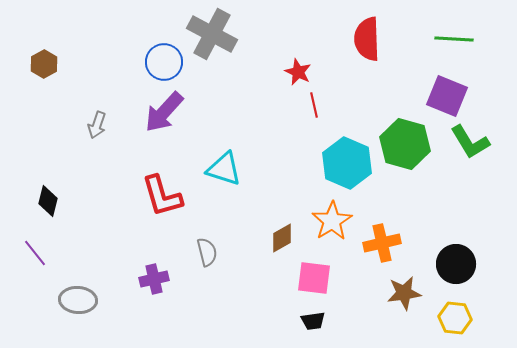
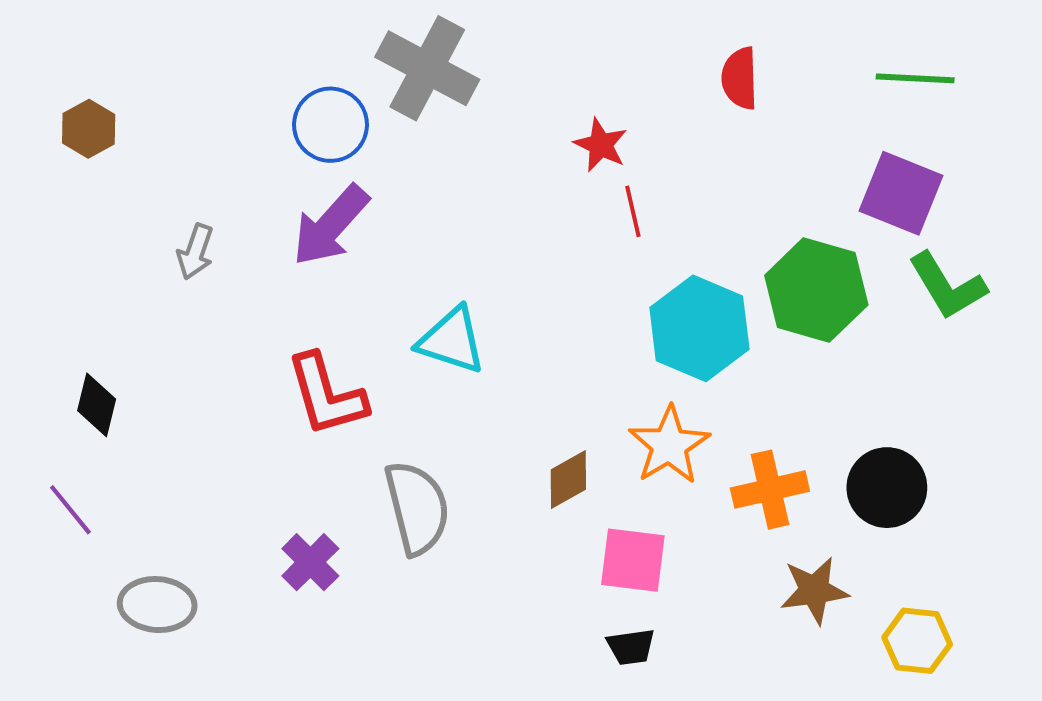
red semicircle: (367, 39) -> (740, 78), size x0.7
gray semicircle: (207, 252) -> (417, 508), size x1.6
black circle: (456, 264) -> (887, 488), moved
purple cross: (154, 279) -> (310, 562), turned -32

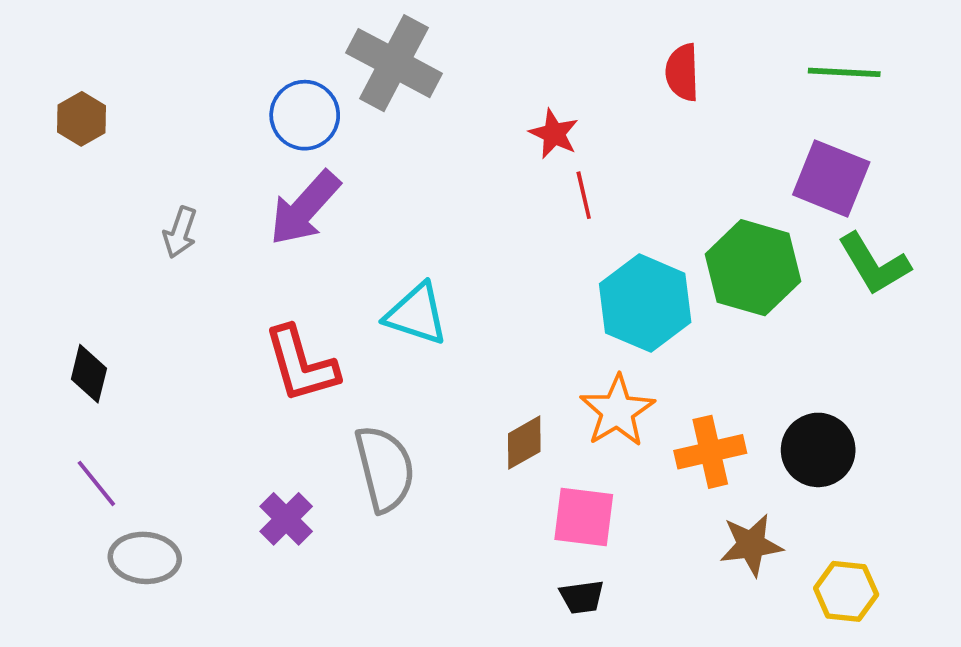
purple line: (70, 510) -> (96, 483), moved

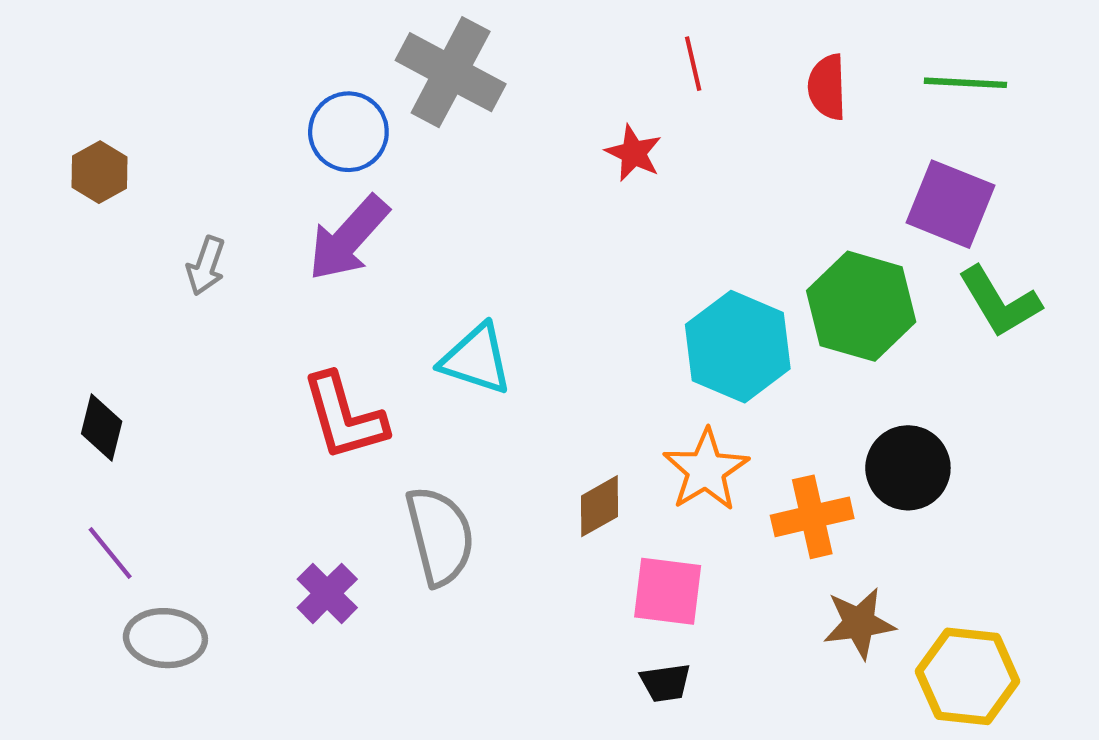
red semicircle: (682, 72) -> (827, 87), moved
brown hexagon: (81, 119) -> (100, 172), moved
red line: (584, 195) -> (693, 64), moved
black circle: (818, 450) -> (908, 468), moved
yellow hexagon: (846, 591) -> (968, 676), size x1.4

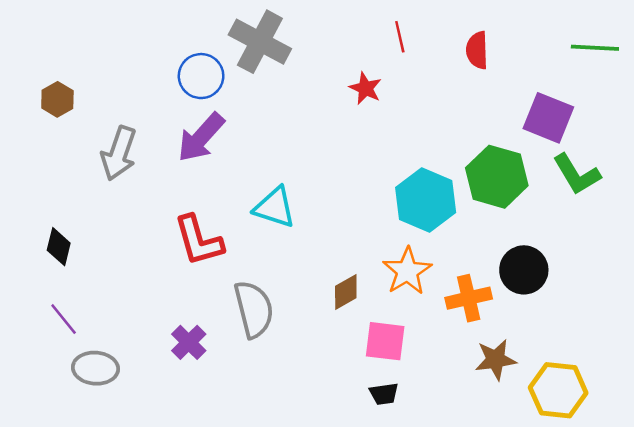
green line: (965, 83) -> (595, 48), moved
gray arrow: (206, 266) -> (119, 153), size x1.6

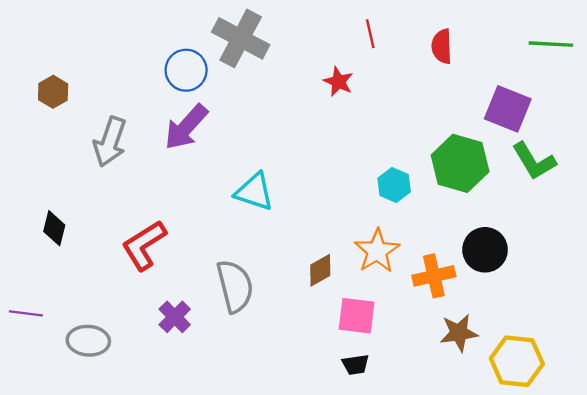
cyan hexagon: (426, 200) -> (394, 185), size x0.6
red L-shape: (199, 241) -> (144, 245), moved, turned 74
purple line: (64, 319) -> (26, 313), moved, turned -44

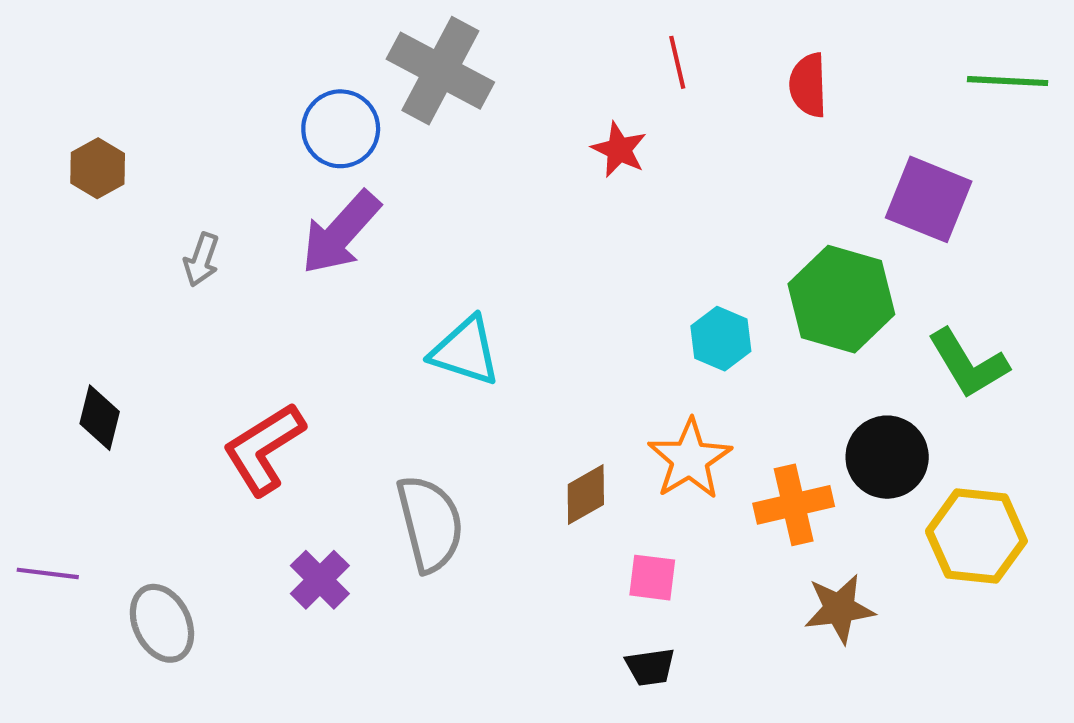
gray arrow: (110, 142) -> (201, 260), size x0.6
green L-shape: (534, 161) -> (968, 364), moved
pink square: (357, 316) -> (652, 578), size x0.7
gray ellipse: (88, 341) -> (162, 623), turned 60
yellow hexagon: (517, 361) -> (976, 536), moved

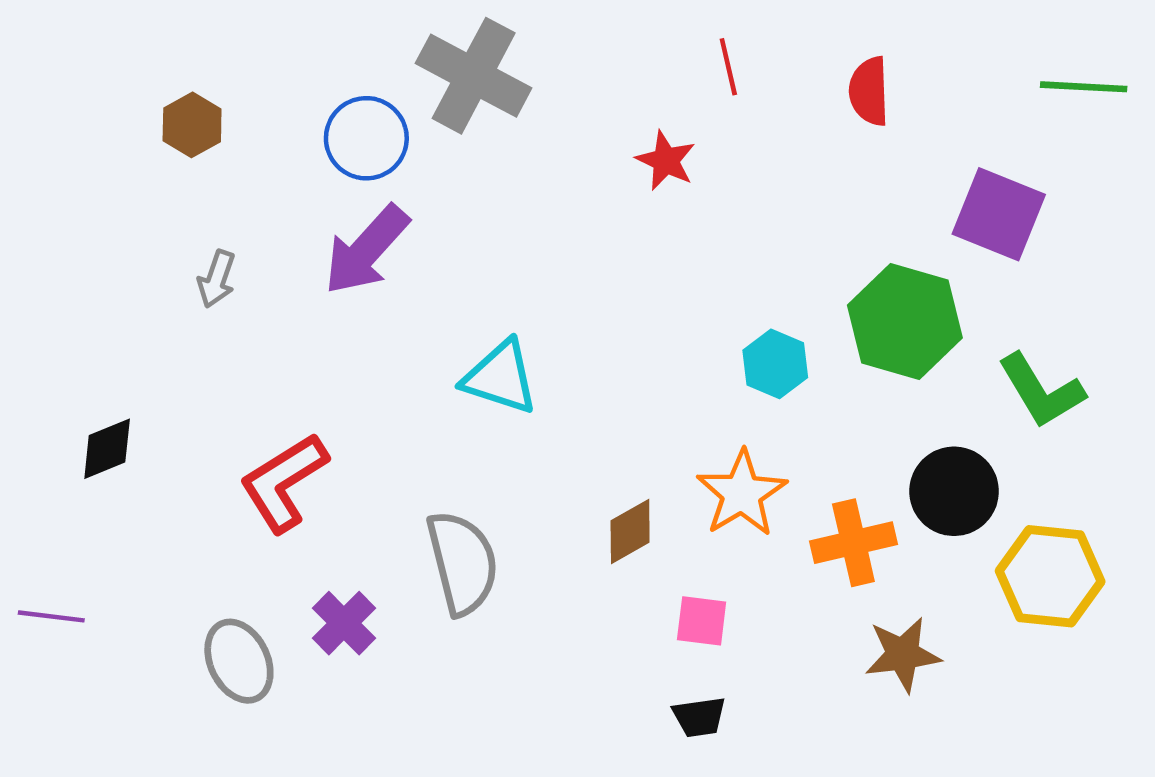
brown hexagon: (98, 168) -> (192, 125), moved
black diamond: (100, 418) -> (107, 449), turned 54
gray ellipse: (162, 623) -> (239, 661), moved

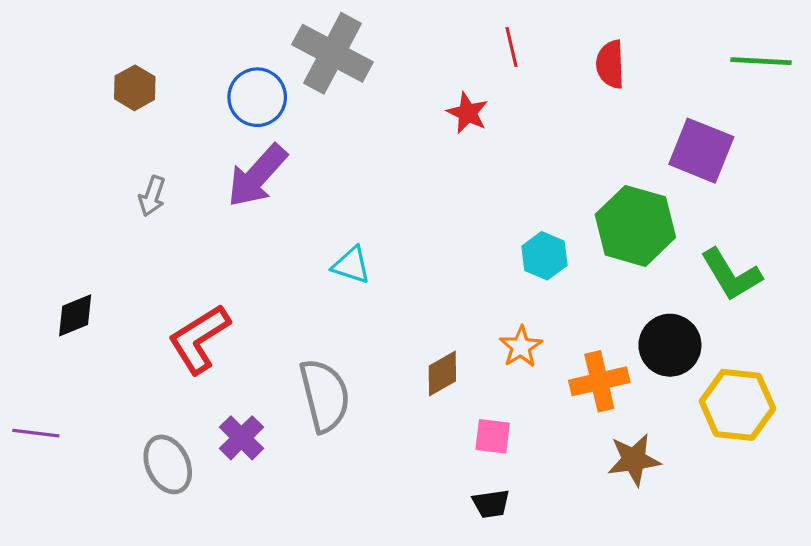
cyan triangle: (500, 377) -> (351, 265), size x0.7
orange star: (742, 494) -> (521, 347), size x0.7

